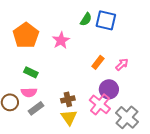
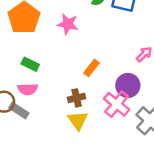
pink star: (61, 40) -> (68, 24), turned -30
orange rectangle: (98, 62) -> (92, 68), moved
gray rectangle: (36, 108) -> (19, 110), moved, turned 70

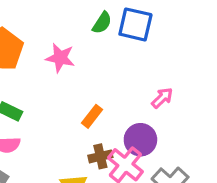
brown cross: (77, 98) -> (100, 156), moved

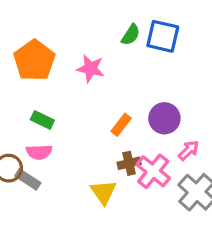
pink arrow: (162, 98) -> (189, 150), moved
purple circle: (140, 140) -> (164, 118), moved

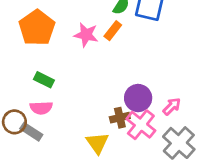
purple circle: (164, 118) -> (138, 98), moved
orange rectangle: (121, 125) -> (113, 31), moved

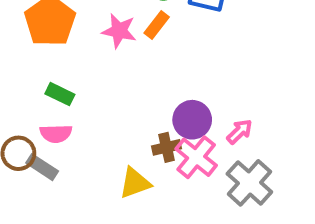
yellow triangle: (97, 143) -> (135, 183), turned 45

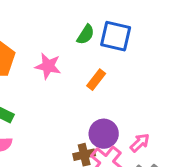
orange rectangle: (157, 25) -> (96, 80), moved

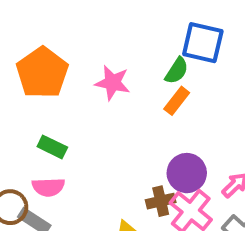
green semicircle: (86, 35) -> (177, 71), moved

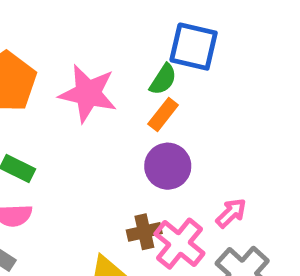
pink star: (113, 83) -> (88, 93), size x1.4
purple circle: (187, 173) -> (168, 166), moved

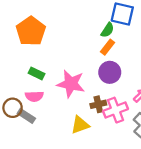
pink star: (88, 93) -> (71, 84), moved
pink cross: (179, 244) -> (115, 110), turned 30

